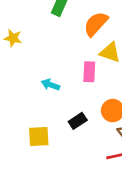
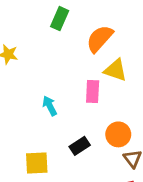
cyan arrow: (50, 85) -> (50, 106), turned 42

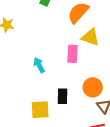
black rectangle: (80, 146) -> (63, 96), turned -56
yellow square: (37, 163) -> (40, 110), moved

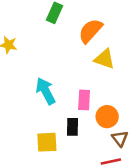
pink rectangle: (73, 54) -> (84, 100), moved
cyan arrow: (39, 65) -> (46, 91), size x1.5

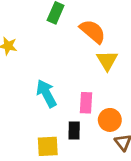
orange semicircle: (90, 31) -> (93, 31), turned 88
yellow triangle: (105, 59) -> (107, 60), turned 40

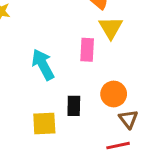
pink rectangle: (86, 103) -> (87, 50), moved

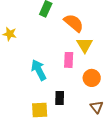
orange circle: (114, 94) -> (92, 78), moved

